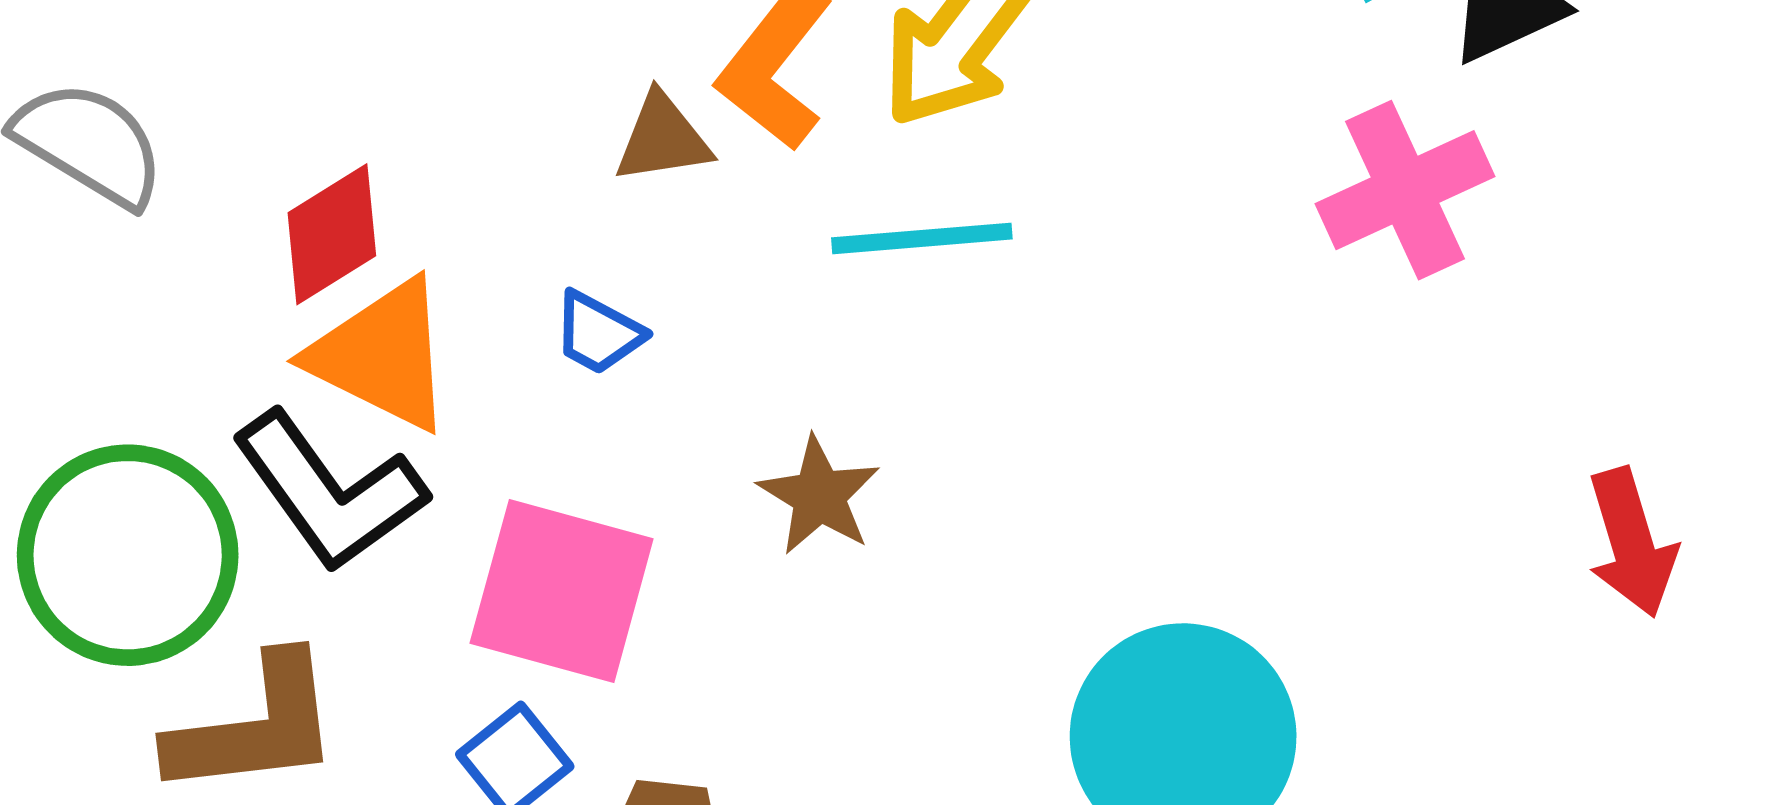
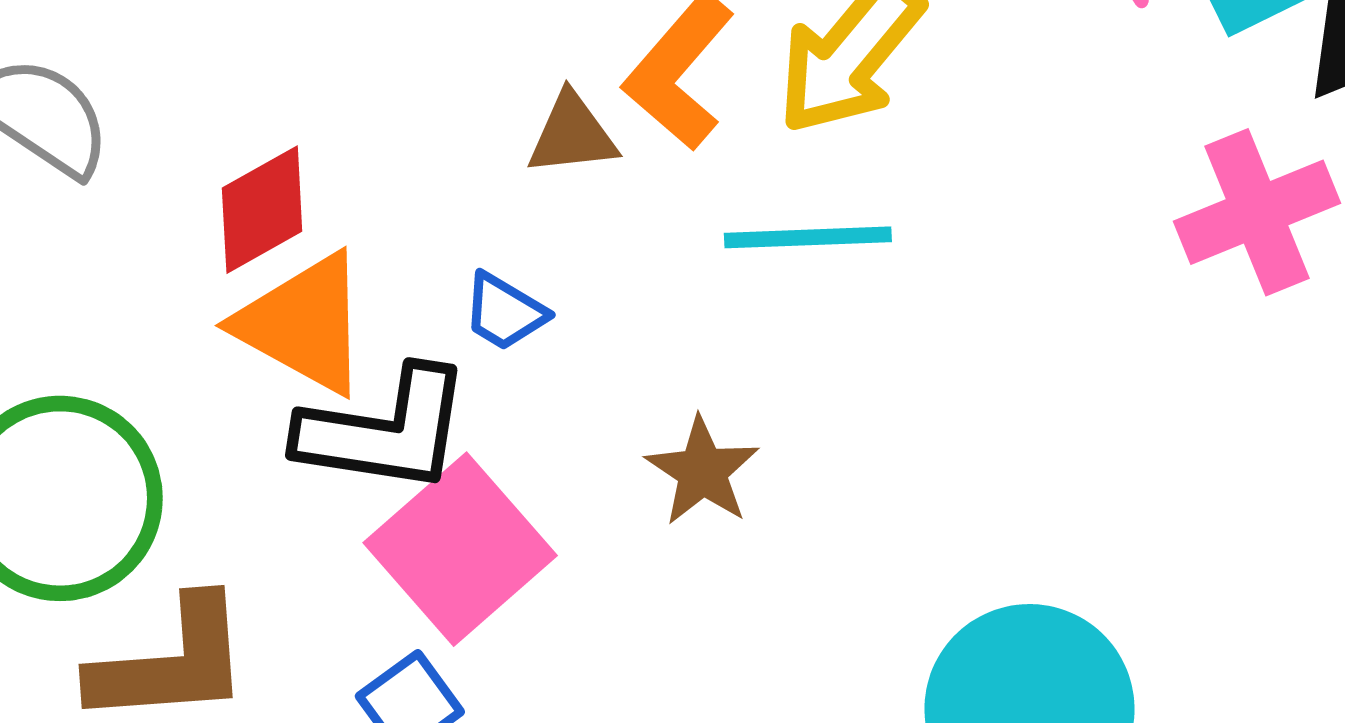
black L-shape: (329, 491) -> (384, 430), moved, turned -48
pink square: (562, 591) -> (460, 549), turned 31

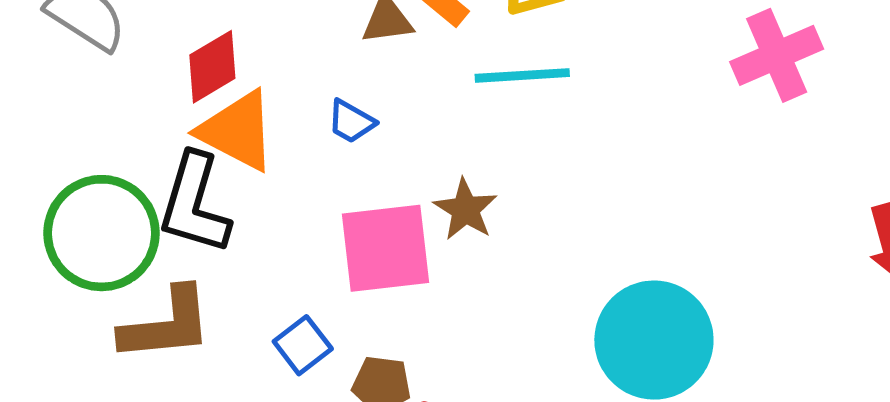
black L-shape: (384, 430) -> (194, 204), moved, turned 99
pink square: (460, 549) -> (385, 248), moved, turned 36

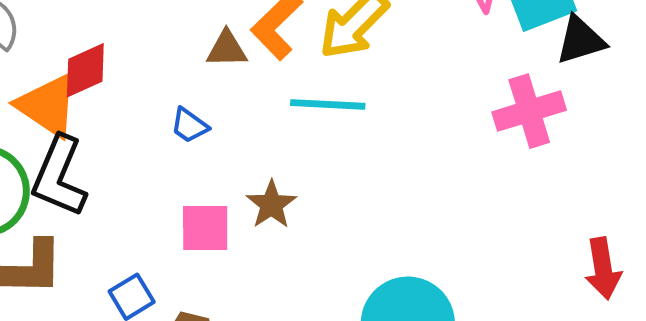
orange triangle: (237, 131) -> (48, 106), moved
pink square: (385, 248) -> (205, 228), size x0.7

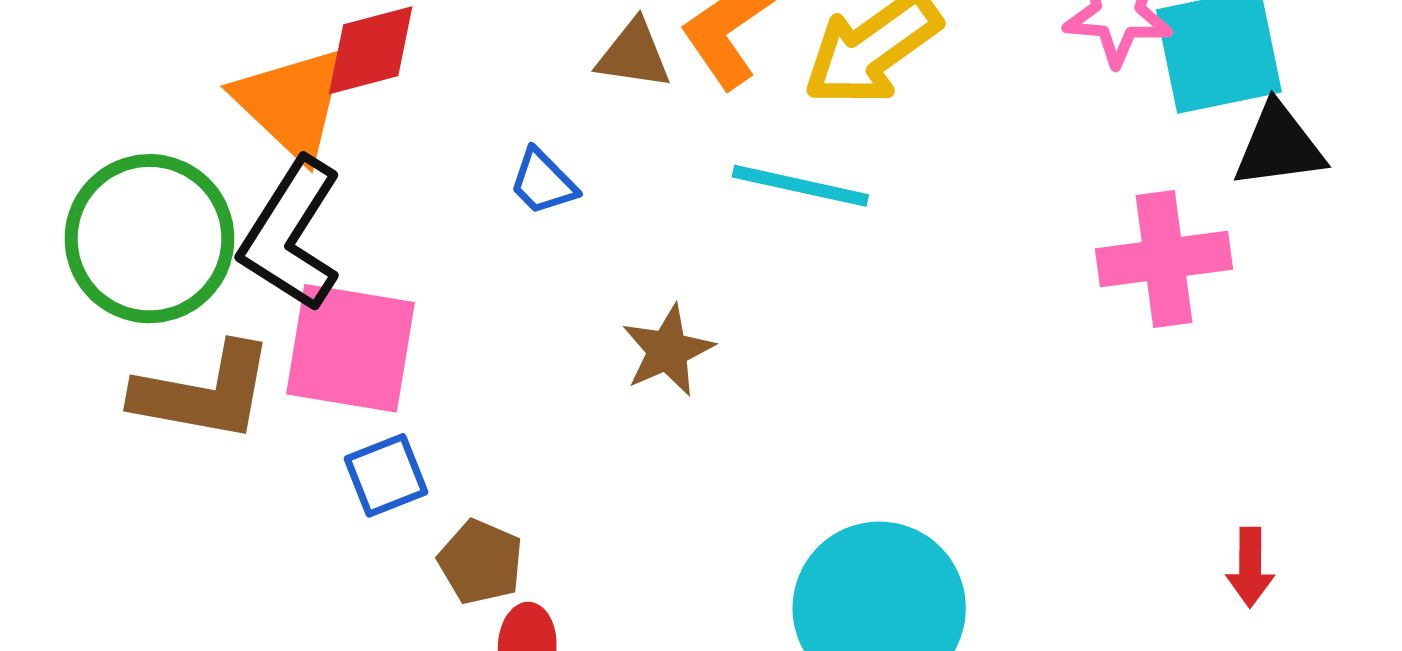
pink square: (205, 228) -> (351, 348), moved, size x1.4
red arrow: (603, 268) -> (1250, 567), size x0.7

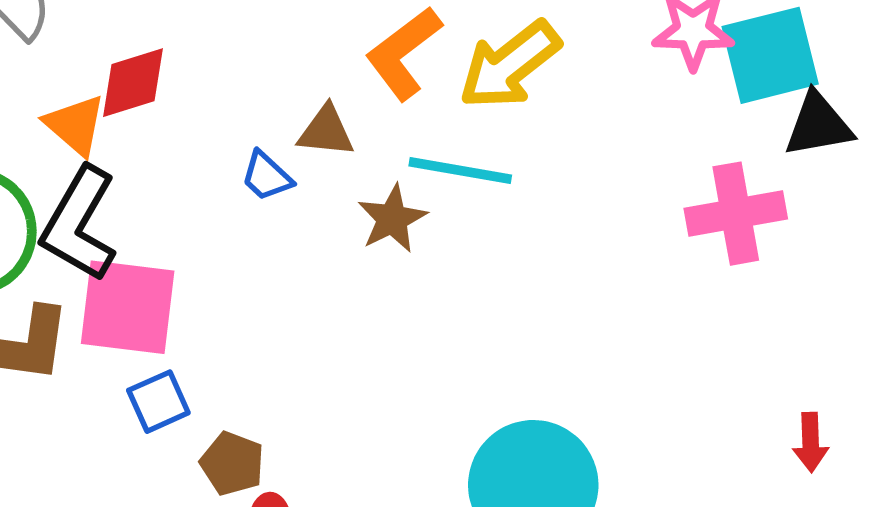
brown triangle: (634, 55) -> (326, 131), moved
orange triangle: (291, 103) -> (75, 125), size x0.7
brown star: (668, 350) -> (392, 219), moved

